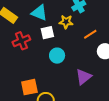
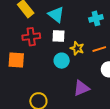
yellow star: (66, 22) -> (77, 48), moved
orange square: (29, 87) -> (16, 60), moved

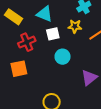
yellow star: (77, 48) -> (75, 26), moved

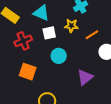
orange square: (19, 69) -> (28, 72), moved, turned 30

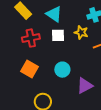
cyan circle: (59, 56) -> (62, 70), moved

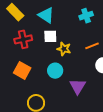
yellow star: (81, 32) -> (64, 49), moved
purple triangle: (85, 86) -> (78, 86), turned -30

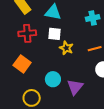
cyan triangle: (46, 15) -> (53, 12), turned -30
cyan circle: (55, 71) -> (53, 79), moved

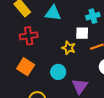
white square: (54, 34) -> (82, 33), moved
cyan circle: (53, 79) -> (58, 72), moved

